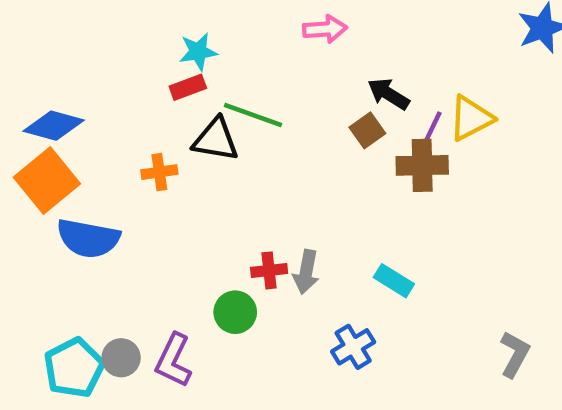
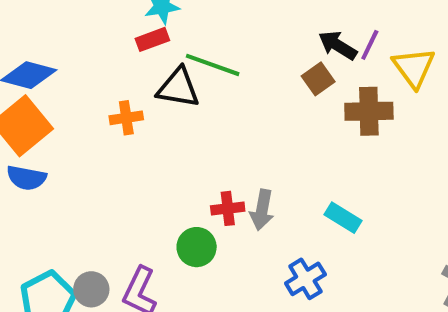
yellow triangle: (471, 118) -> (414, 68), turned -39
purple line: (432, 128) -> (370, 45), moved
blue semicircle: (88, 238) -> (26, 178), moved, size x0.7

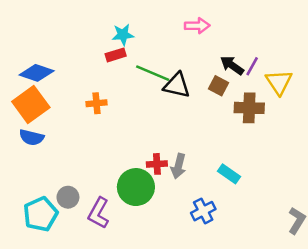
brown square: (318, 79) -> (219, 86), turned -30
black triangle: (178, 88) -> (177, 85), moved
green circle: (197, 247) -> (136, 187), size x1.5
gray circle: (91, 289) -> (68, 197), moved

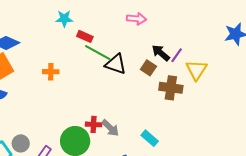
cyan star: (123, 35) -> (64, 19), moved
red rectangle: (116, 55) -> (85, 36), moved, turned 35
gray arrow: (178, 166) -> (110, 128), turned -66

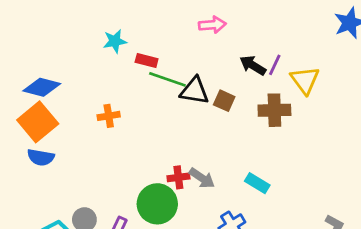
brown square: (148, 68) -> (224, 101), moved

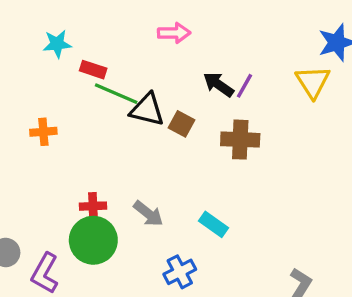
yellow triangle: (305, 80) -> (313, 82), moved
red cross: (178, 177) -> (93, 206), moved

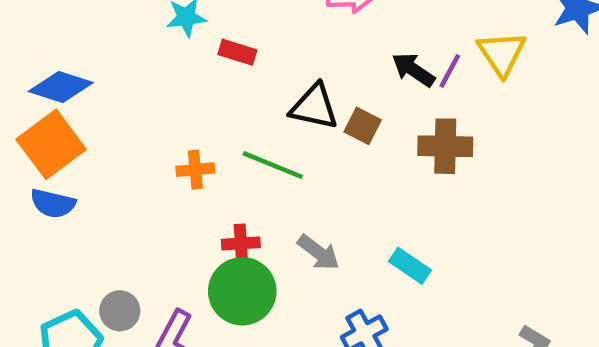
yellow triangle: (313, 82) -> (502, 53), moved
green line: (116, 94) -> (273, 165), moved
orange cross: (43, 132) -> (195, 170), moved

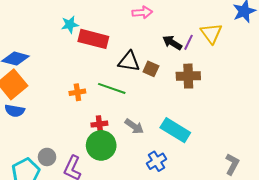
red rectangle: (237, 52) -> (93, 39), size x1.8
cyan rectangle: (410, 266) -> (175, 130), size x1.6

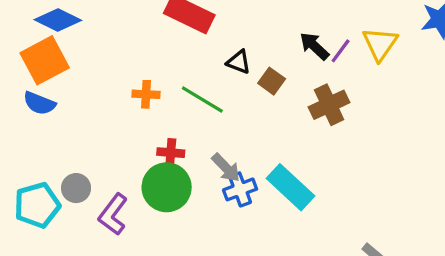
black triangle: (129, 62) -> (239, 62), size x0.7
brown cross: (188, 76) -> (329, 105), turned -35
blue cross: (157, 161) -> (240, 189), moved

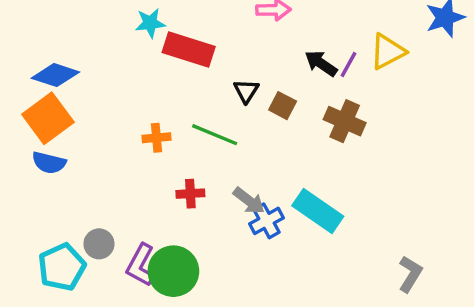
yellow triangle: (380, 44) -> (388, 52), turned 36
black triangle: (239, 62) -> (246, 91), turned 50
brown cross: (329, 105) -> (345, 121), turned -33
green circle: (167, 187) -> (173, 271), moved

